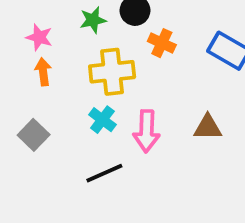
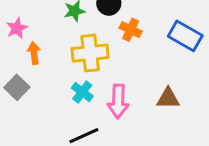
pink star: (39, 37) -> (17, 28), moved, turned 30
gray square: (34, 135) -> (17, 87), moved

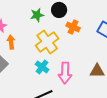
yellow cross: (90, 53) -> (47, 42), turned -30

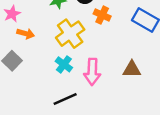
orange arrow: (11, 42) -> (26, 34), turned 112

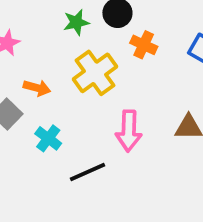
orange arrow: (26, 34) -> (37, 88), moved
cyan cross: (64, 64) -> (48, 138), moved

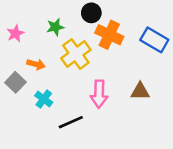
green star: (76, 22) -> (55, 27), moved
orange cross: (144, 45) -> (109, 35), size x1.5

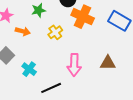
yellow cross: (76, 54) -> (55, 32), size x0.6
orange arrow: (36, 64) -> (23, 31), moved

